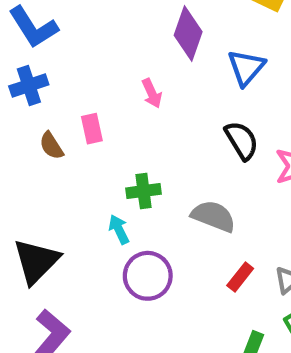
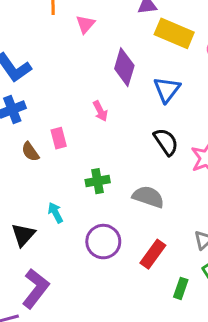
cyan arrow: (119, 229) -> (55, 213), moved
black triangle: (36, 261) -> (23, 235), size x0.7
red rectangle: (240, 277) -> (153, 254), moved, size x1.4

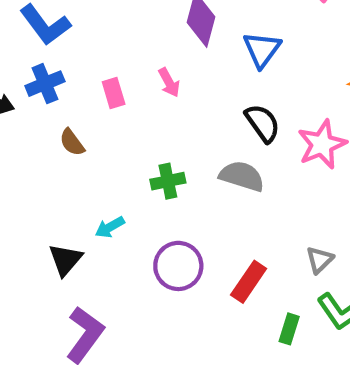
pink rectangle: (59, 138) -> (114, 93), moved
gray semicircle: (148, 197) -> (242, 176), moved
cyan arrow: (55, 213) -> (110, 227), turned -90

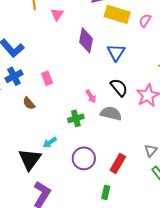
pink arrow: (169, 82) -> (91, 96), moved
black triangle: (65, 260) -> (30, 159), size x1.4
green rectangle: (289, 329) -> (106, 192), moved

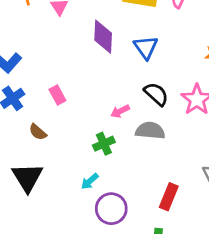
pink arrow: (91, 96) -> (120, 111), turned 104
cyan arrow: (50, 142) -> (90, 181), moved
purple circle: (84, 158) -> (111, 209), moved
black triangle: (30, 159) -> (27, 177), moved

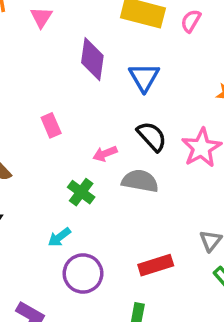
pink rectangle: (57, 95) -> (51, 125), moved
green cross: (104, 144) -> (81, 192), turned -35
red rectangle: (169, 197) -> (156, 265), turned 45

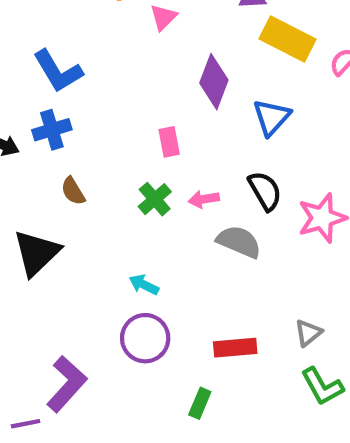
pink rectangle: (51, 125) -> (169, 142), moved
green cross: (81, 192) -> (155, 199), moved
cyan arrow: (59, 237) -> (144, 285), moved, turned 50

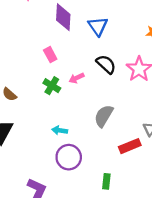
gray semicircle: (239, 242) -> (104, 116), moved, turned -65
red rectangle: (235, 348) -> (130, 146), moved

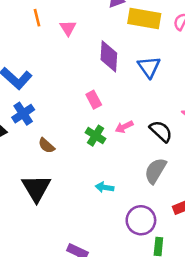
black semicircle: (106, 64) -> (161, 131), moved
purple circle: (69, 157) -> (141, 220), moved

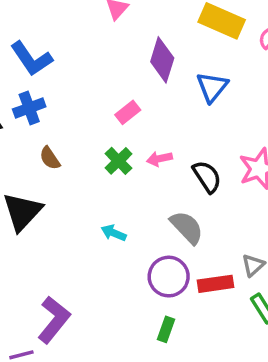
pink rectangle: (94, 100) -> (128, 112), turned 66
gray semicircle: (155, 171) -> (187, 227), turned 92
purple circle: (141, 220) -> (169, 277), moved

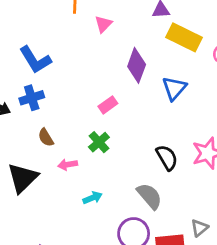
pink arrow: (159, 159) -> (68, 165), moved
cyan arrow: (114, 233) -> (93, 198), turned 132

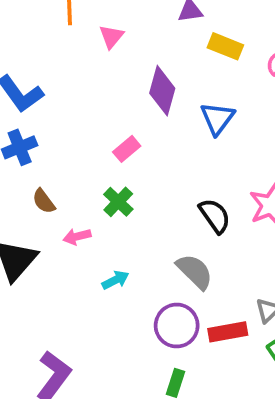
yellow rectangle: (184, 37) -> (225, 46), size x0.7

